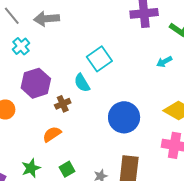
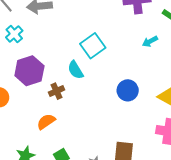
cyan arrow: (164, 62) -> (150, 41), moved
blue circle: (124, 117) -> (128, 90), moved, size x0.7

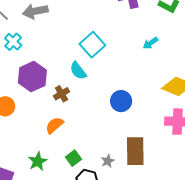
cyan arrow: (150, 41) -> (150, 43), moved
blue circle: (128, 90) -> (121, 101), moved

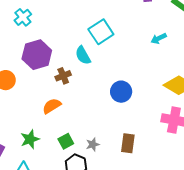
brown rectangle: (135, 151) -> (128, 143), size x0.7
gray star: (108, 161) -> (93, 144), moved

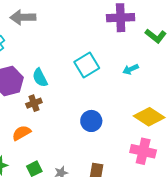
cyan square: (101, 32) -> (87, 65), moved
cyan semicircle: (83, 55) -> (40, 78), moved

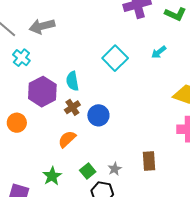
cyan semicircle: (40, 78) -> (72, 81), turned 30
blue circle: (91, 121) -> (98, 115), moved

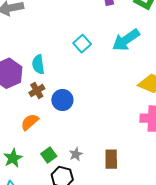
cyan arrow: (159, 52) -> (126, 40), size x1.8
cyan square: (115, 58) -> (82, 44), size x0.7
brown rectangle: (149, 161) -> (111, 159), moved

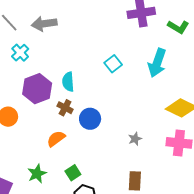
cyan arrow: (126, 40) -> (157, 63), turned -40
brown cross: (37, 91) -> (65, 108), turned -35
gray star: (76, 154) -> (135, 139), moved

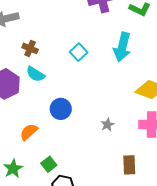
cyan semicircle: (68, 82) -> (35, 74), turned -48
brown cross: (65, 108) -> (30, 48), moved
brown rectangle: (135, 181) -> (129, 165), moved

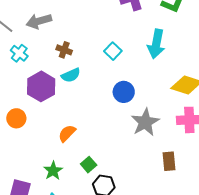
cyan semicircle: (35, 74) -> (71, 75), turned -54
blue circle: (61, 109) -> (124, 92), moved
gray star: (107, 125) -> (145, 122), size x2.0

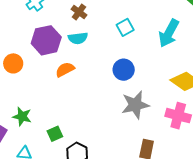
orange semicircle: (67, 133) -> (65, 70), moved
green square: (89, 165) -> (55, 134), moved
green star: (53, 171) -> (22, 116), moved, turned 30

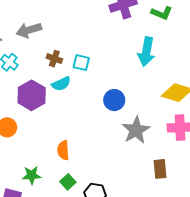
cyan square: (125, 27) -> (81, 63), moved, turned -30
orange semicircle: (65, 70) -> (63, 150), moved, turned -48

